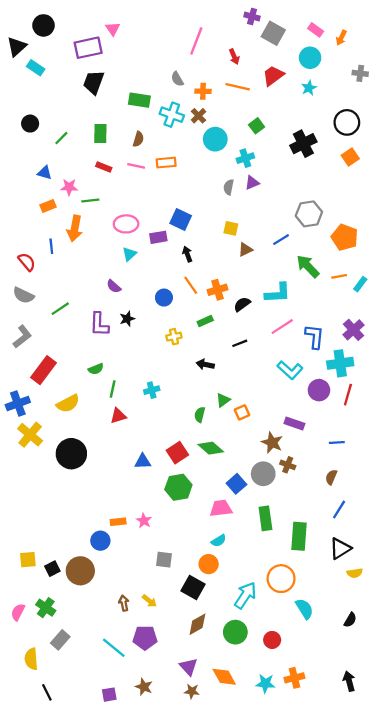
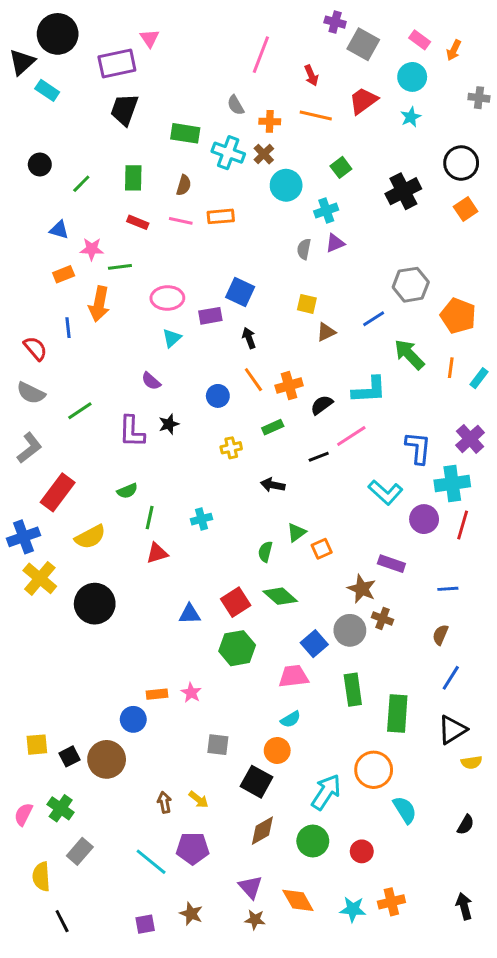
black circle: (43, 25) -> (58, 34), size x1.4
orange line: (339, 276) -> (451, 368), turned -72
pink line: (282, 327) -> (351, 436), moved

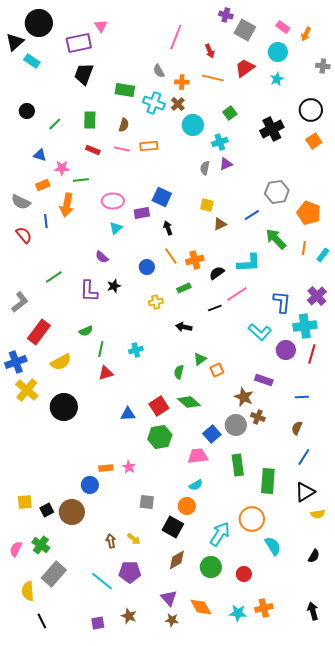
gray semicircle: (31, 393) -> (21, 202), moved
gray rectangle: (80, 851) -> (54, 574), size x1.4

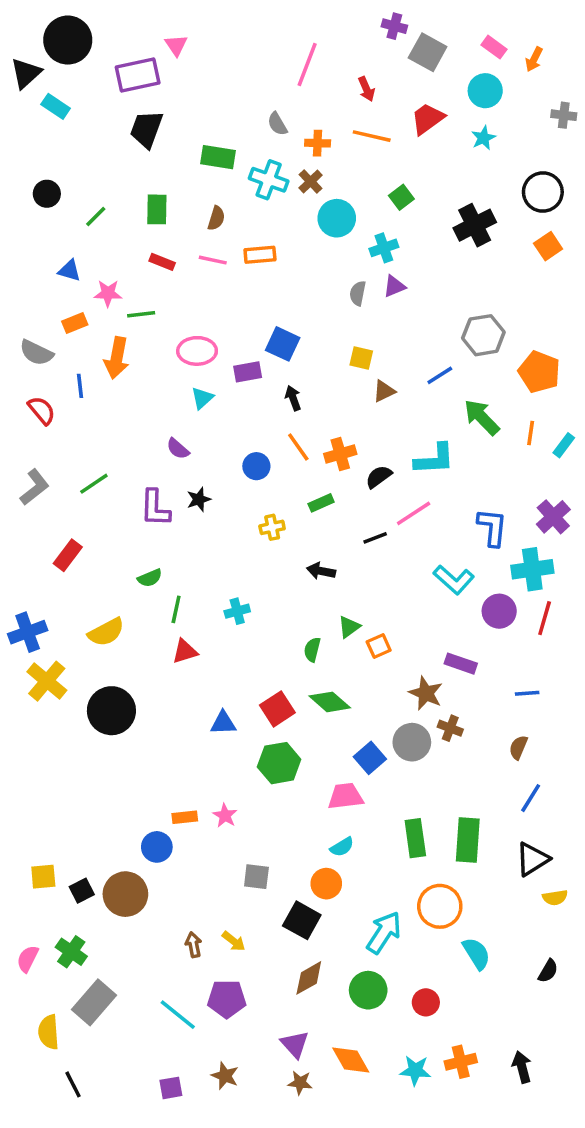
gray L-shape: (20, 302) -> (35, 487), moved
red rectangle: (39, 332) -> (68, 555), moved, size x0.7
green rectangle: (238, 465) -> (415, 838), moved
black arrow: (313, 611) -> (522, 1067), moved

